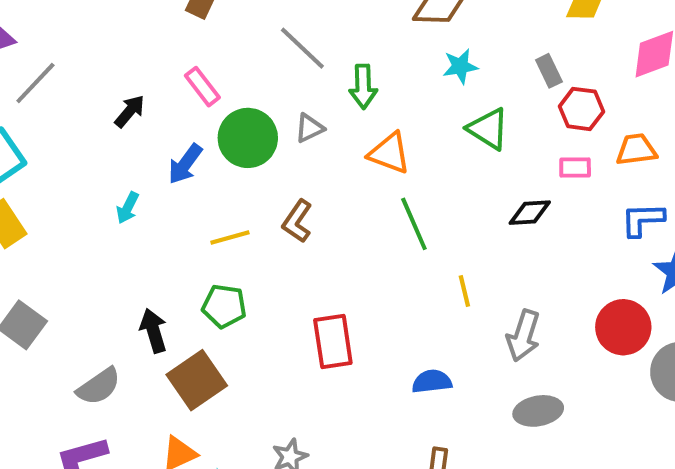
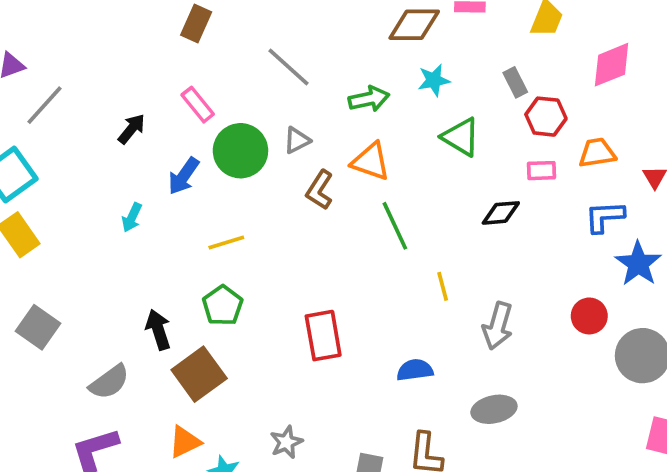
green arrow: (363, 86) -> (369, 99), moved, turned -99
brown L-shape: (297, 221) -> (320, 190), moved
green pentagon: (224, 306) -> (223, 306), turned 30
red circle: (623, 327) -> (589, 316), size x0.7
gray ellipse: (538, 411) -> (494, 409), moved

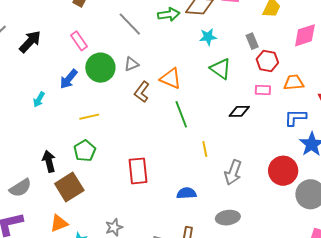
green arrow: (369, 99) -> (169, 14), moved
black arrow: (131, 129) -> (30, 42), moved, size x1.4
red circle: (589, 316) -> (283, 171), size x1.5

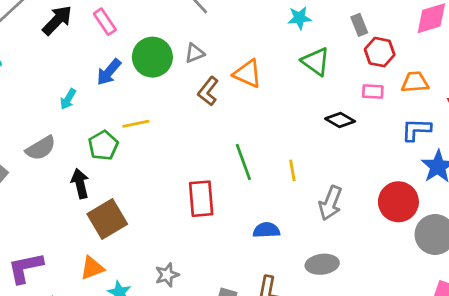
pink rectangle: (79, 41) -> (105, 22), moved
black diamond: (239, 111) -> (340, 120), turned 30
green line: (181, 114) -> (243, 162), moved
green pentagon: (85, 151) -> (103, 145), moved
gray semicircle: (20, 188) -> (41, 148), moved

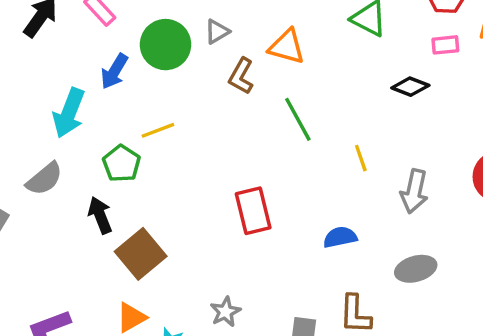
cyan arrow: (68, 99) -> (69, 113), size x1.8
green line: (243, 162) -> (298, 119), moved

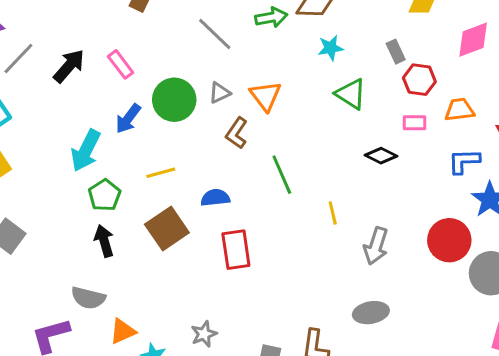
orange triangle: (287, 47) -> (265, 96), moved, turned 32
green pentagon: (122, 164) -> (104, 195), moved
gray semicircle: (44, 179) -> (88, 298), moved, turned 48
blue semicircle: (340, 237) -> (215, 198), moved
brown square: (141, 254) -> (167, 228), moved

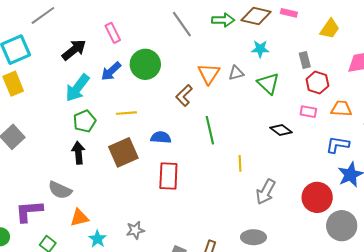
black arrow: (69, 66) -> (74, 50), moved
gray triangle: (220, 93) -> (236, 73), moved

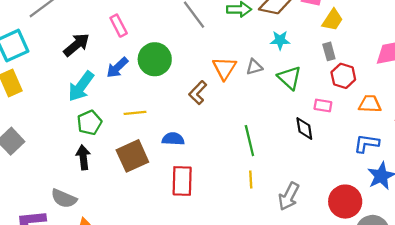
yellow trapezoid: (330, 29) -> (333, 20), moved
pink rectangle: (308, 112) -> (323, 105), moved
green line: (210, 130) -> (249, 141), moved
black diamond: (281, 130) -> (304, 128), turned 45
yellow line: (240, 163) -> (251, 180), moved

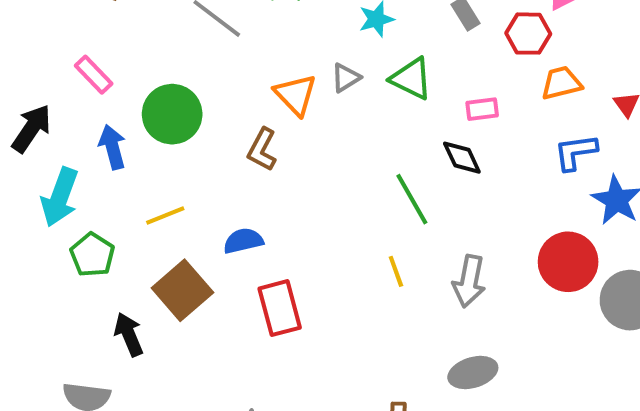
blue arrow: (117, 68) -> (112, 147), turned 135
red hexagon: (343, 76) -> (528, 34), moved
green line: (249, 141) -> (412, 199), moved
black arrow: (83, 157) -> (129, 334), moved

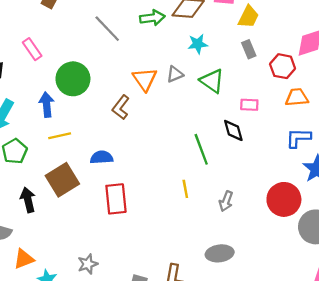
blue arrow: (112, 147) -> (47, 105), moved
gray arrow: (469, 281) -> (226, 201), size x0.7

